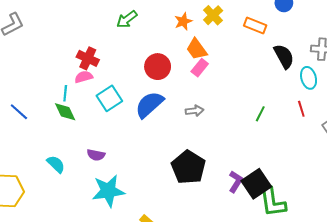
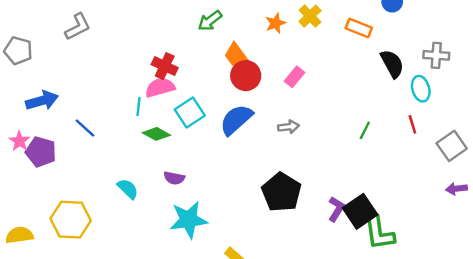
orange trapezoid: (197, 49) -> (236, 55), moved
pink semicircle: (84, 77) -> (160, 87), size x1.4
green diamond: (65, 112) -> (156, 134), moved, turned -35

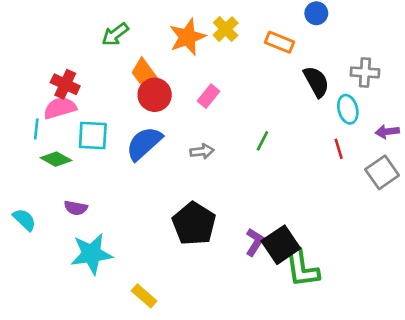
orange star: (275, 23) -> (187, 37), size x1.6
cyan square: (190, 112) -> (93, 136), turned 36
green line: (365, 130) -> (262, 141), moved
purple arrow: (456, 189) -> (387, 132), moved

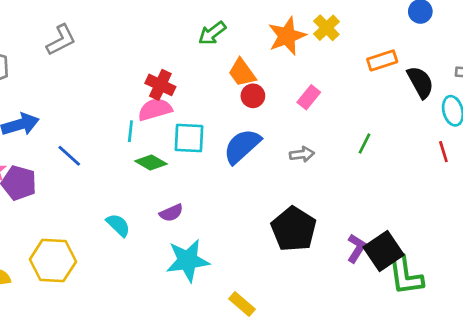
orange rectangle: (279, 42) -> (382, 60), moved, turned -40
red circle: (155, 95) -> (253, 96), size x0.7
purple semicircle: (76, 208) -> (171, 213), turned -35

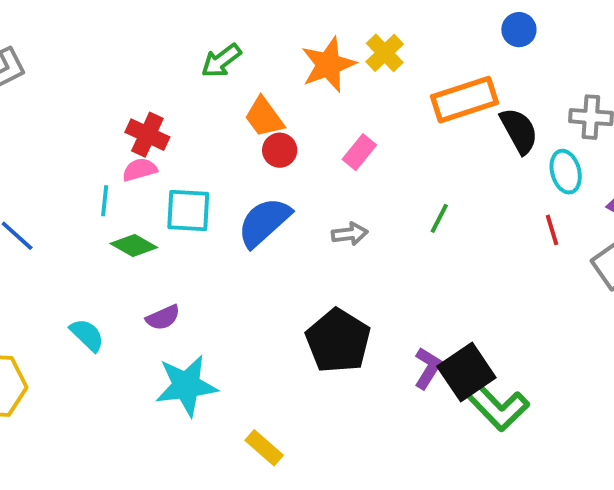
orange rectangle: (382, 60) -> (464, 100), size x1.5
pink semicircle: (155, 109) -> (140, 170), size x0.7
green L-shape: (405, 275) -> (498, 407), turned -36

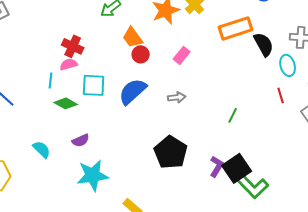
green line: (439, 218) -> (233, 115), moved

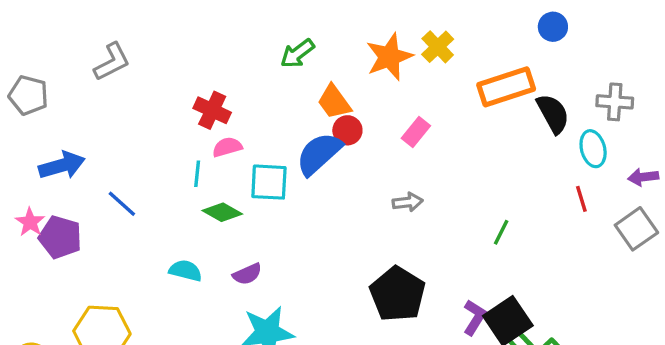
red cross: (73, 46) -> (212, 110), moved
blue semicircle: (133, 91) -> (319, 154), moved
cyan semicircle: (42, 149) -> (185, 271), moved, turned -30

